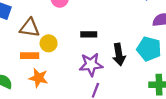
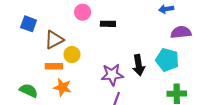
brown triangle: (30, 28) -> (54, 40), turned -36
black rectangle: (89, 34) -> (108, 24), moved

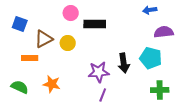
black rectangle: (108, 24) -> (95, 24), size x1.5
yellow circle: (72, 55) -> (68, 43), moved
orange rectangle: (54, 66) -> (30, 58), moved

